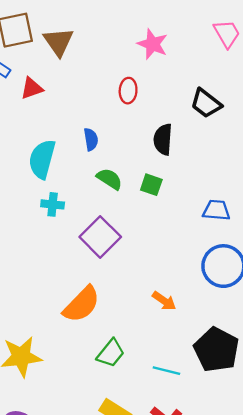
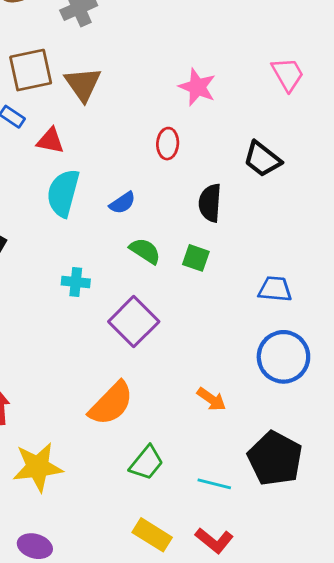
red triangle: (32, 88) -> (50, 141), turned 30
blue semicircle: (91, 139) -> (122, 203), turned 65
cyan semicircle: (42, 159) -> (63, 193), moved

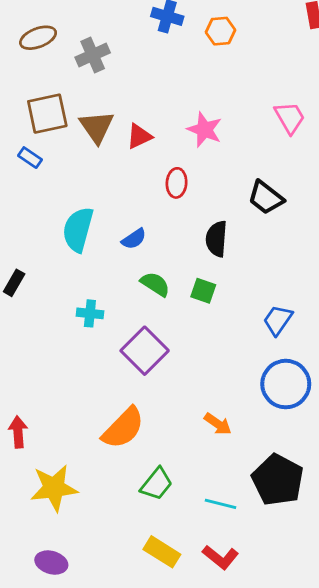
red triangle: (50, 141) -> (139, 136), moved, turned -36
blue trapezoid: (275, 289) -> (278, 320), turned -60

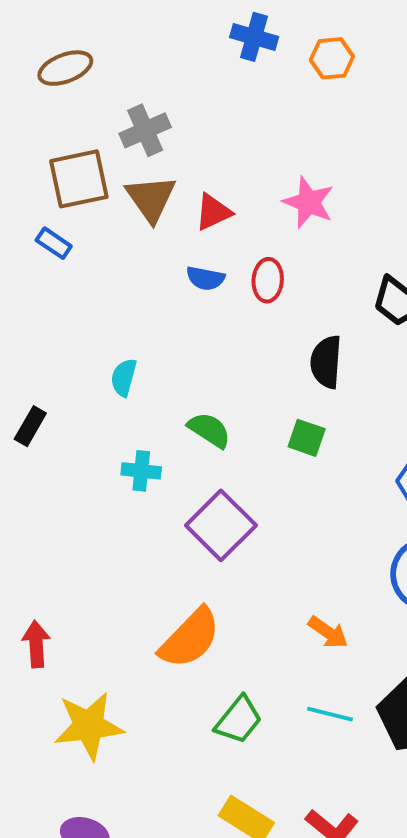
gray cross: (93, 55) -> (145, 130), moved
cyan semicircle: (78, 230) -> (124, 377), moved, size x0.6
blue semicircle: (134, 239) -> (205, 278), moved, turned 45
green semicircle: (155, 284) -> (209, 430), moved
cyan line: (220, 504) -> (330, 714), moved

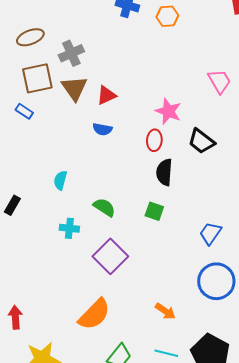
brown ellipse: (65, 68) -> (30, 37), moved
pink star: (309, 202) -> (168, 111), moved
red ellipse: (268, 280) -> (154, 140), moved

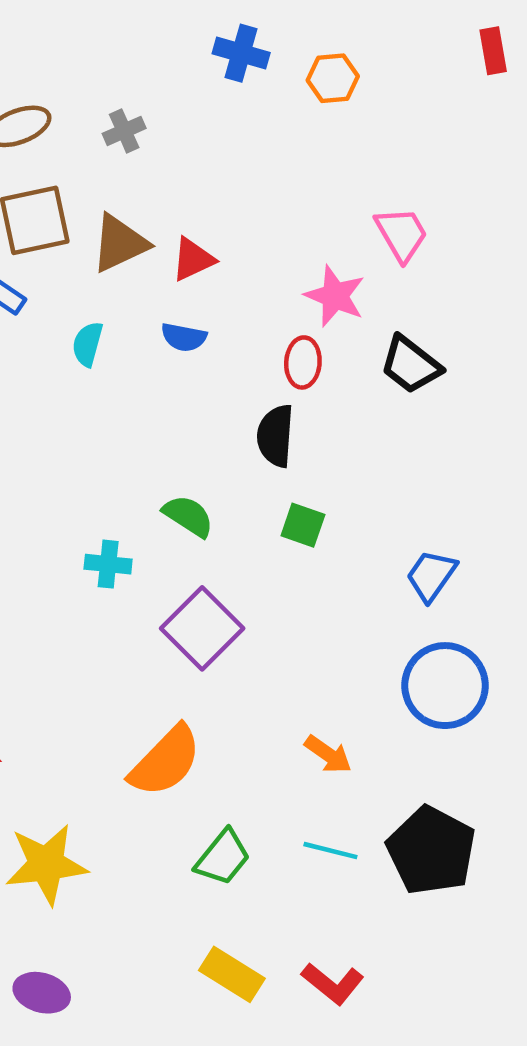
gray cross: (71, 53) -> (124, 131), moved, size x0.7
pink trapezoid: (219, 81) -> (401, 234), moved
brown triangle: (74, 88) -> (120, 243), turned 40
black semicircle: (164, 172) -> (275, 436), moved
cyan semicircle: (60, 180) -> (87, 344), moved

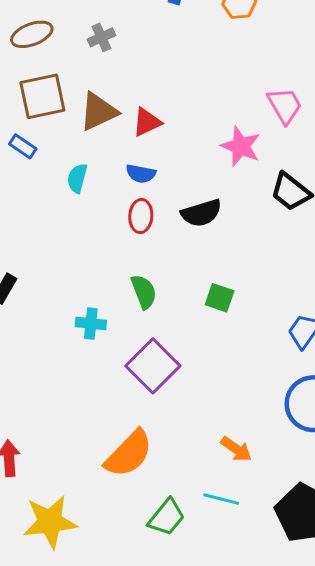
red ellipse: (303, 362) -> (141, 216), moved
black semicircle: (275, 436) -> (201, 213), moved, turned -111
green semicircle: (188, 516) -> (144, 292), turned 36
cyan line: (330, 851) -> (221, 499), moved

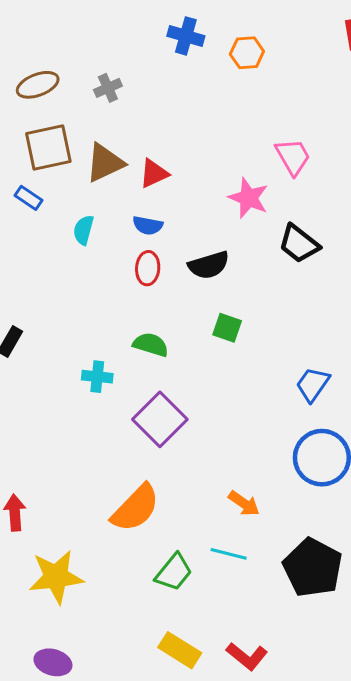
green semicircle: (144, 292) -> (151, 345), turned -52
green square: (220, 298) -> (227, 328), moved

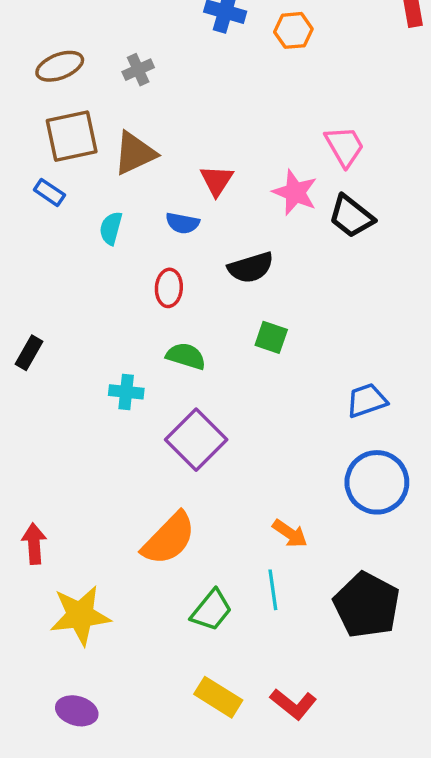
red triangle: (154, 173) -> (217, 180), moved, turned -32
black trapezoid: (299, 244) -> (351, 216), moved
red ellipse: (148, 268) -> (169, 288), moved
blue trapezoid: (313, 384) -> (367, 400), turned 36
cyan line: (229, 554) -> (273, 590), turned 68

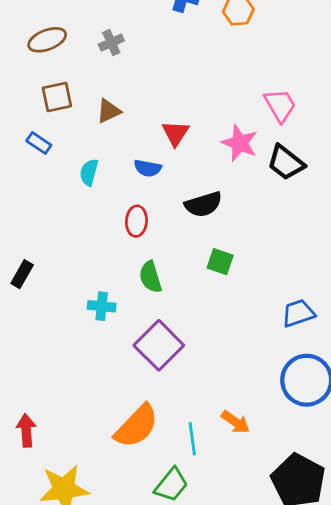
brown square: (72, 136) -> (57, 97), size x0.7
brown triangle: (135, 153) -> (109, 111), size x0.7
green semicircle: (186, 356) -> (150, 277), turned -124
cyan line: (273, 590) -> (192, 439), moved

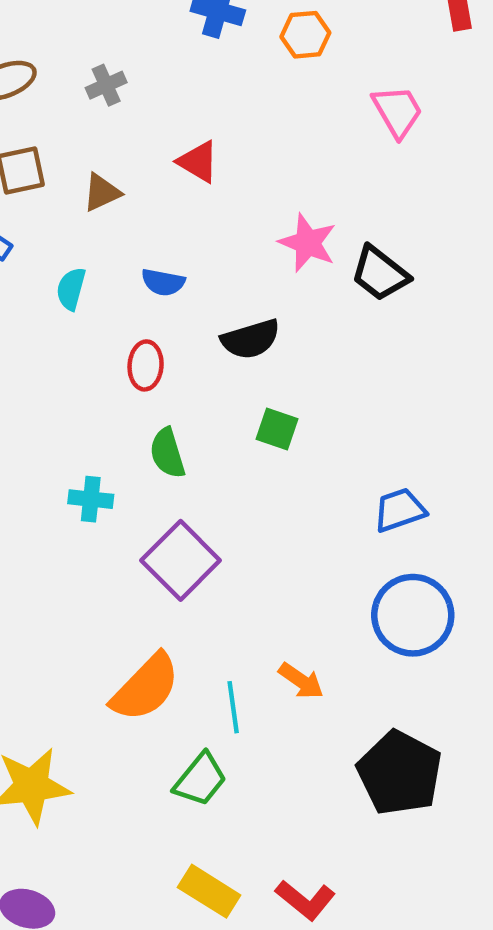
pink trapezoid: (280, 105) -> (397, 111), moved
red triangle: (176, 133) -> (198, 162), moved, turned -32

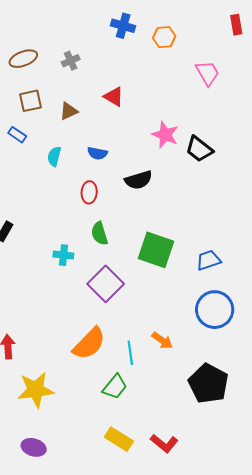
green square: (277, 429) -> (156, 250), moved, size x1.8

